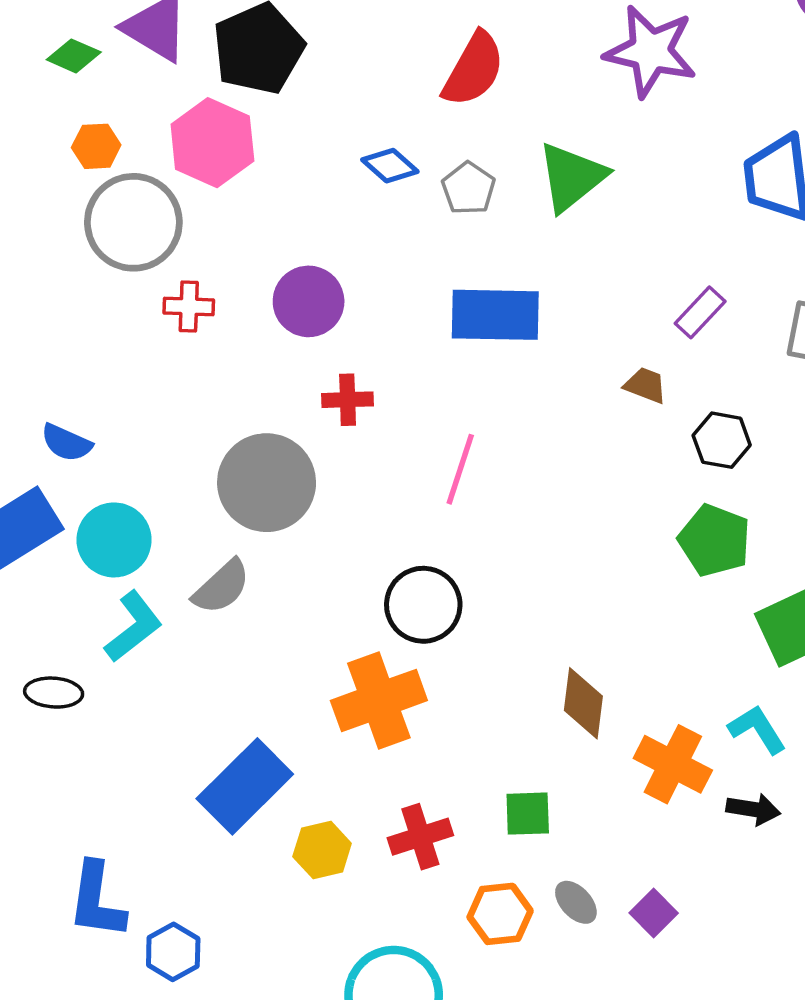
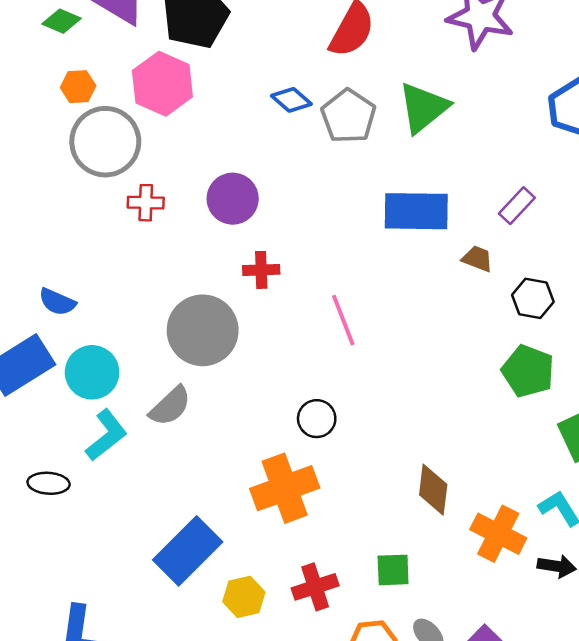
gray pentagon: (468, 188) -> (348, 116), size x1.4
blue rectangle: (495, 315) -> (416, 211), moved
pink line: (460, 469) -> (343, 320), turned -39
black circle: (423, 605) -> (317, 419), size x0.7

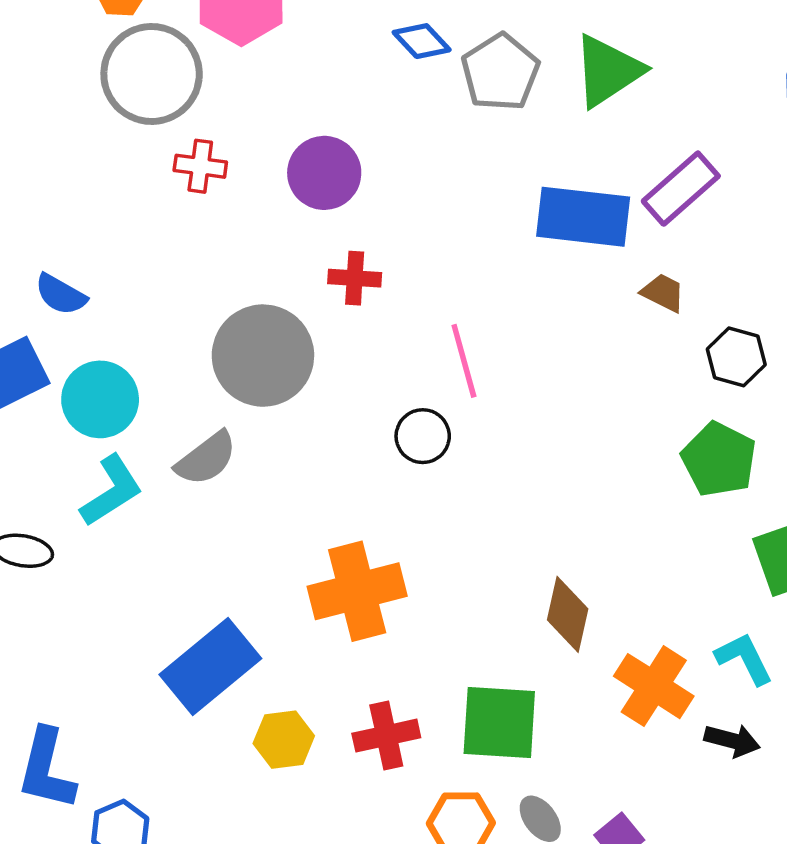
purple rectangle: (517, 206) -> (681, 189), moved, size x1.4
black circle: (317, 419) -> (423, 436), moved
green square: (393, 570) -> (499, 722), size x1.6

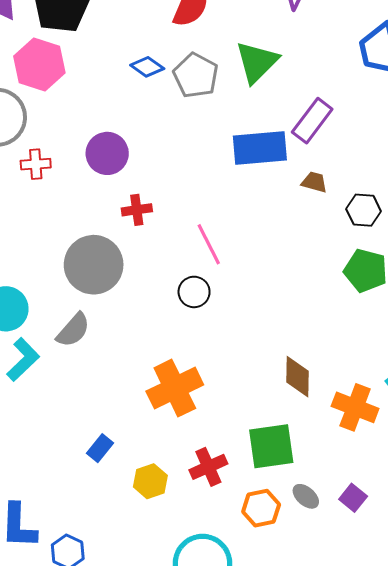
blue rectangle: (210, 666) -> (100, 448), size x0.5

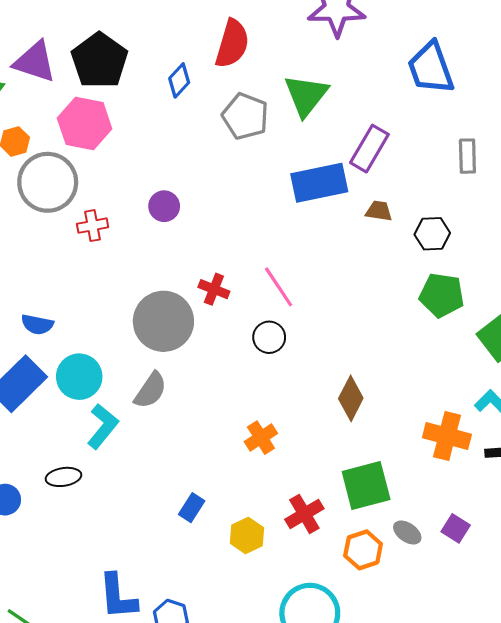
blue diamond: (147, 67) -> (179, 80), moved, turned -76
purple circle: (107, 153) -> (164, 206), size x0.7
red cross: (137, 210) -> (214, 289), moved, turned 36
brown diamond: (298, 377) -> (351, 398), moved, turned 33
orange cross: (175, 388) -> (261, 438), size x0.6

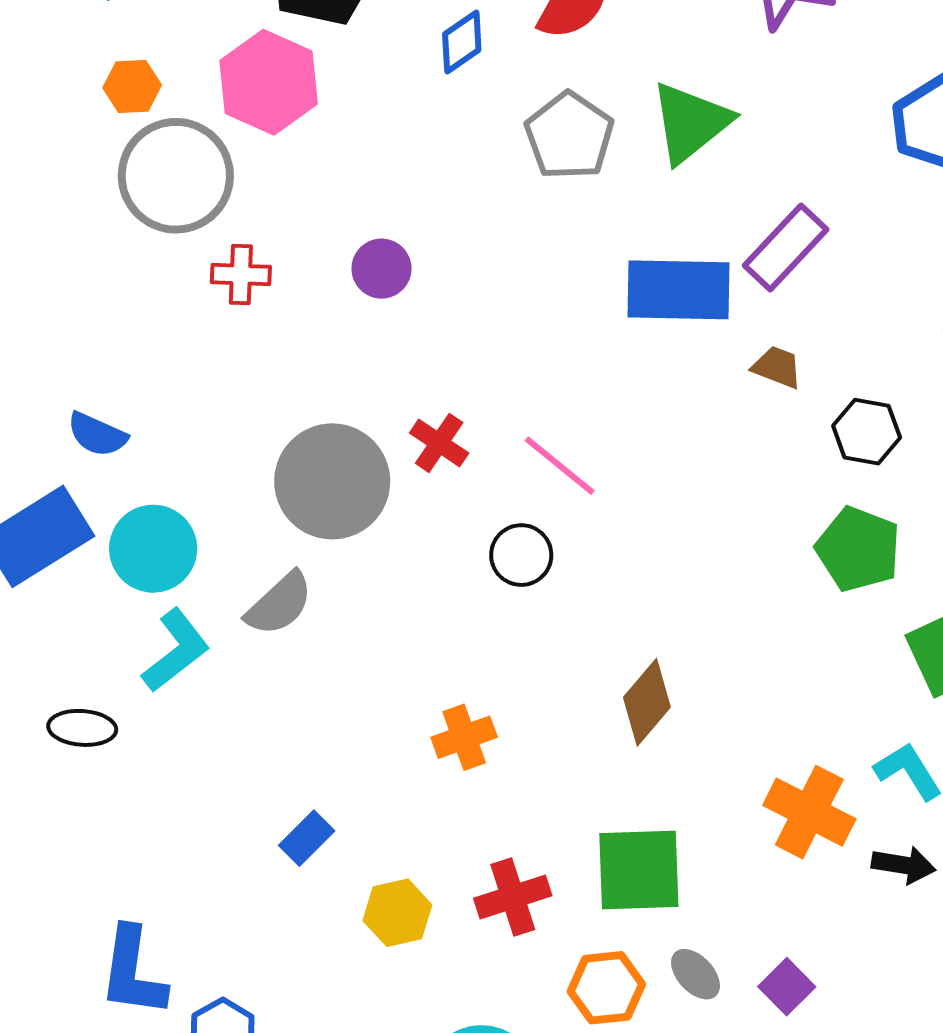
pink line: (279, 287) -> (560, 466), turned -30

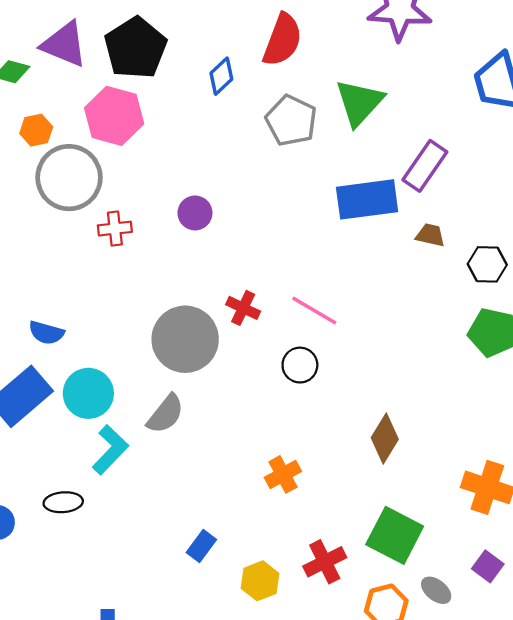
green square: (639, 870) -> (395, 535), turned 38
purple square: (787, 987) -> (488, 566), moved

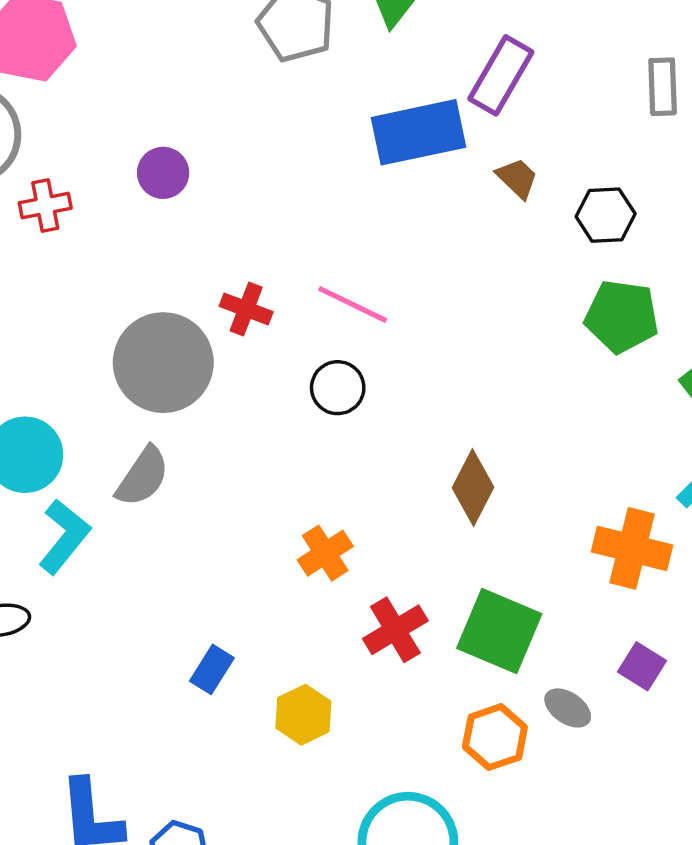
brown trapezoid: (430, 235) -> (517, 178), turned 36
red cross: (325, 562) -> (395, 630), moved

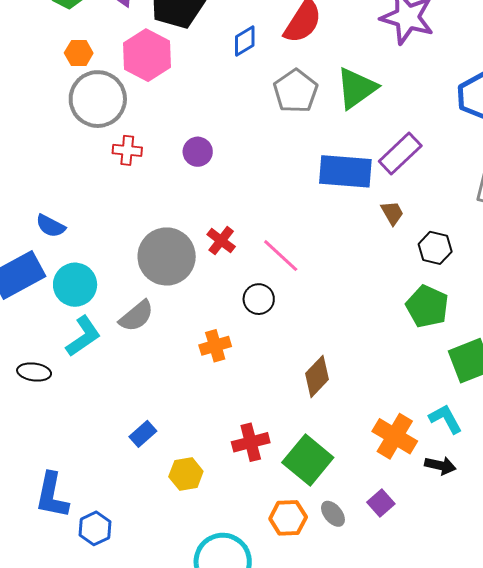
orange cross: (325, 553) -> (215, 346), moved

